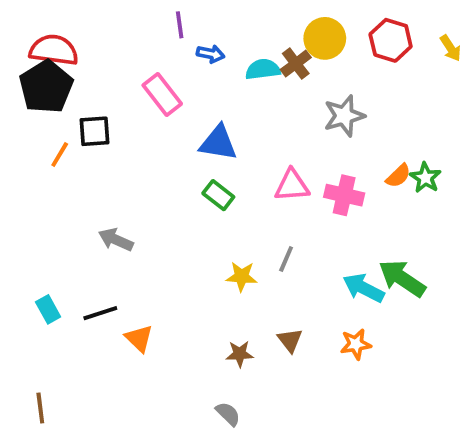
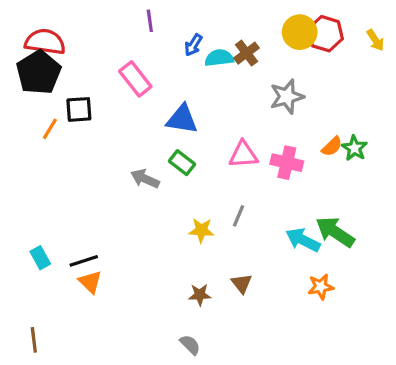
yellow circle: (325, 38) -> (300, 32), moved
blue arrow: (211, 54) -> (193, 45), moved, turned 110
gray arrow: (116, 240) -> (145, 179), moved
orange triangle: (139, 338) -> (90, 282), moved
orange star: (356, 344) -> (321, 287), moved

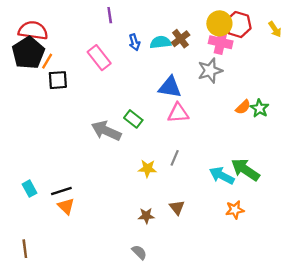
blue arrow: (193, 45) -> (134, 42), moved, turned -49
blue triangle: (182, 119) -> (170, 87), moved
orange line: (50, 129) -> (47, 61), moved
pink cross: (287, 163) -> (221, 42), moved
gray arrow: (145, 179) -> (106, 131), size x1.4

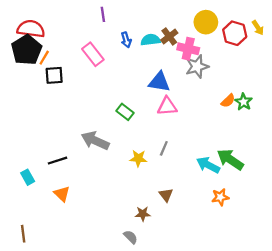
red hexagon: (238, 25) -> (235, 33), moved
pink cross: (221, 42) -> (188, 49), moved
gray arrow: (106, 131) -> (95, 141), moved
black line: (61, 191) -> (57, 161), moved
brown star: (146, 216) -> (143, 214), moved

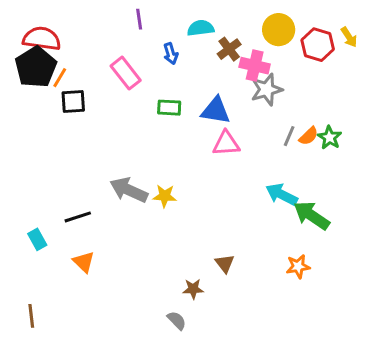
cyan semicircle: (151, 40) -> (201, 28), moved
green rectangle: (125, 112) -> (169, 108), moved, turned -35
gray line: (164, 148) -> (289, 136), moved
yellow star: (138, 158) -> (165, 196), moved
cyan arrow: (208, 165) -> (282, 194), moved

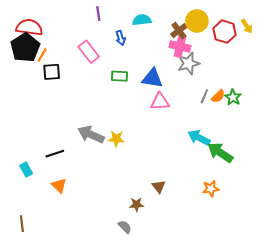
brown cross: (229, 49) -> (179, 31), moved

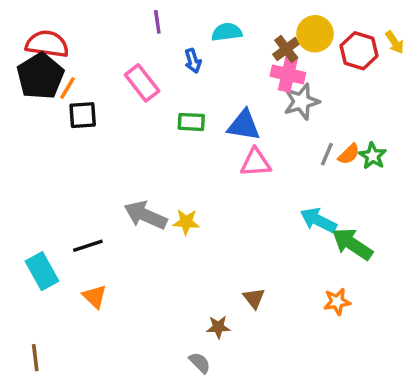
cyan rectangle: (26, 170) -> (42, 271), size x1.5

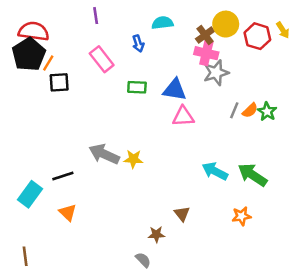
purple line: (157, 22) -> (96, 16), moved
cyan arrow: (318, 220) -> (215, 171), moved
cyan rectangle: (42, 271) -> (30, 194), turned 65

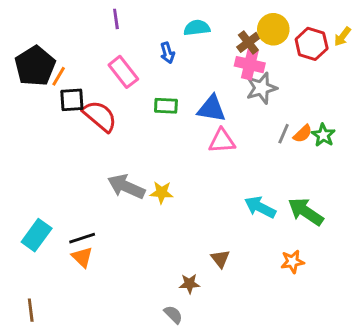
yellow arrow: (283, 30) -> (342, 37), turned 70
red semicircle: (34, 31) -> (100, 116), moved, turned 32
black line: (63, 176) -> (82, 238), moved

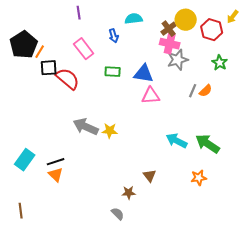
yellow arrow: (342, 37) -> (233, 17), moved
green star: (323, 135) -> (220, 63), moved

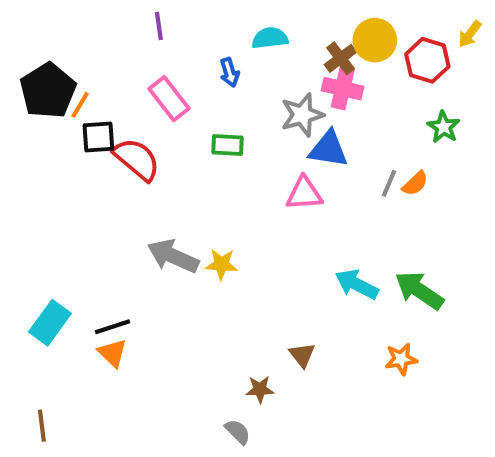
gray star: (178, 60) -> (302, 115), moved
blue triangle: (144, 74) -> (328, 149), moved

